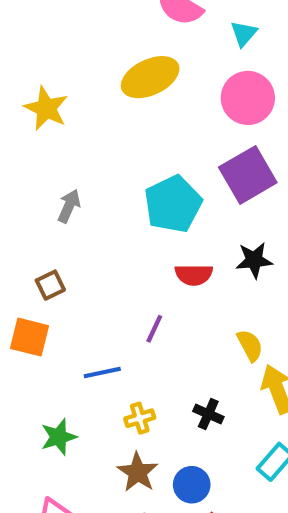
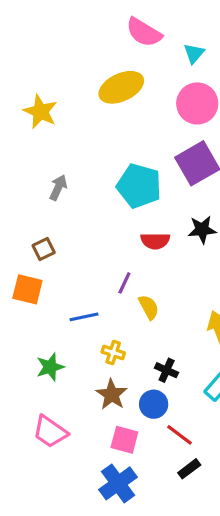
cyan pentagon: (173, 204) -> (139, 186), turned -30
yellow semicircle: (250, 345) -> (149, 307), moved
black cross: (208, 414) -> (167, 370), moved
yellow cross: (140, 418) -> (113, 352), turned 35

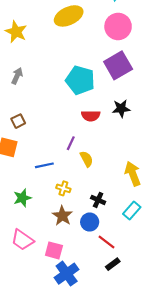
gray arrow: (58, 188) -> (17, 76), moved
pink square: (124, 440) -> (54, 250), moved

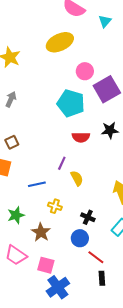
pink circle: (118, 26) -> (85, 71), moved, size x0.7
brown star: (62, 216) -> (41, 232), moved
black rectangle: (113, 264) -> (102, 278), turned -56

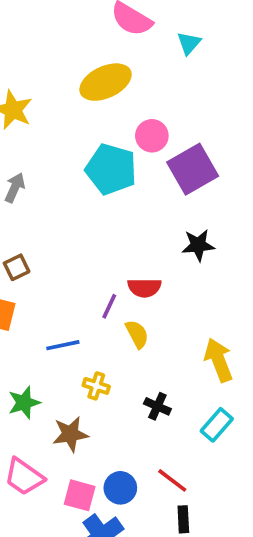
cyan pentagon: (71, 103) -> (111, 169), moved
red semicircle: (81, 137) -> (144, 288), moved
brown star: (41, 232) -> (70, 434), turned 30
blue circle: (80, 238) -> (120, 488), moved

